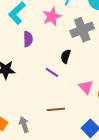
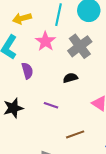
black semicircle: (66, 56) -> (70, 78), turned 72
purple line: (52, 72) -> (51, 105), moved

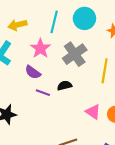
purple semicircle: (27, 71) -> (33, 72), moved, turned 140
purple line: (51, 105) -> (43, 93), moved

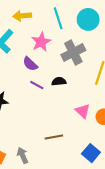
cyan line: (54, 22) -> (58, 18), turned -40

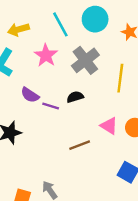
purple semicircle: (30, 64) -> (30, 95), moved
brown line: (54, 137) -> (80, 145), moved

